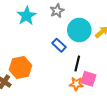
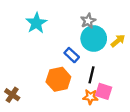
gray star: (57, 11) -> (88, 21), moved
orange hexagon: (20, 68) -> (58, 79), moved

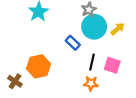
orange hexagon: (58, 79) -> (39, 66), moved
pink square: (104, 91) -> (112, 65), moved

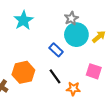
black line: (92, 62) -> (55, 76), moved, turned -49

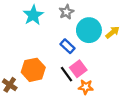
gray star: (71, 18) -> (66, 12), moved
pink square: (94, 71) -> (78, 69), moved, turned 35

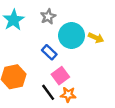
yellow arrow: (113, 32) -> (96, 38), turned 64
black line: (66, 74) -> (48, 92), moved

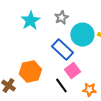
blue rectangle: (49, 52) -> (62, 50), size x1.5
orange star: (68, 95) -> (89, 90), moved

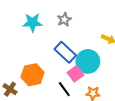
cyan star: (30, 21) -> (33, 23), turned 30
cyan circle: (82, 35) -> (88, 61), moved

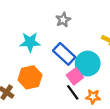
cyan star: (33, 23) -> (30, 42), moved
black line: (64, 89) -> (73, 92), moved

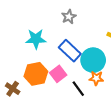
pink square: (75, 76) -> (58, 74), moved
orange star: (93, 97) -> (96, 78), moved

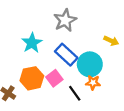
gray star: (69, 17) -> (65, 20), size x1.5
cyan star: (36, 39) -> (32, 43), turned -30

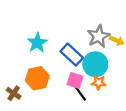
gray star: (65, 20) -> (99, 36), moved
pink square: (54, 78) -> (75, 80), moved, turned -35

